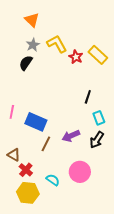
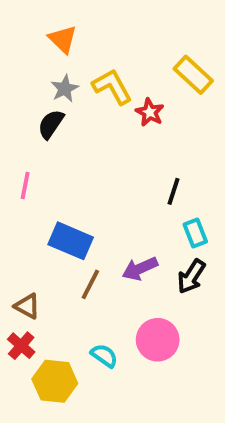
yellow rectangle: (98, 55) -> (193, 75), moved
pink line: (12, 112) -> (25, 185), moved
red cross: (26, 170) -> (21, 346), moved

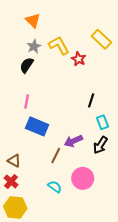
pink line: (25, 185) -> (27, 101), moved
brown line: (90, 284) -> (56, 156), moved
yellow hexagon: (55, 381) -> (15, 207), moved

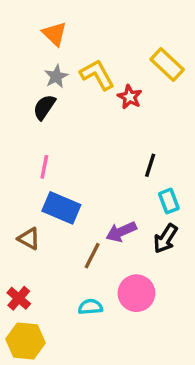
brown triangle: (14, 161) -> (29, 239), moved
cyan semicircle: (55, 187) -> (90, 307), turned -40

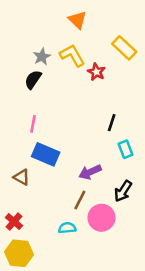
orange triangle: (55, 34) -> (77, 20), moved
black arrow: (165, 239) -> (123, 191), moved
brown line: (92, 256) -> (80, 200), moved

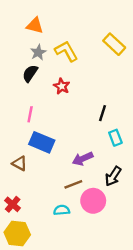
orange triangle: (77, 20) -> (35, 25), moved, turned -30
red star: (96, 72) -> (62, 86), moved
brown line: (80, 200) -> (73, 184), turned 42

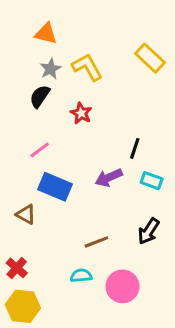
pink line: (30, 114) -> (40, 150), turned 42
cyan rectangle: (115, 138) -> (152, 181), turned -49
purple arrow: (83, 159) -> (109, 178), moved
pink circle: (93, 201) -> (122, 286), moved

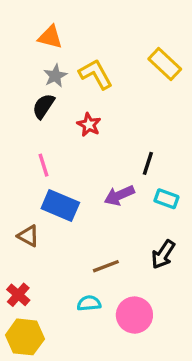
pink line: (40, 150) -> (43, 165), turned -70

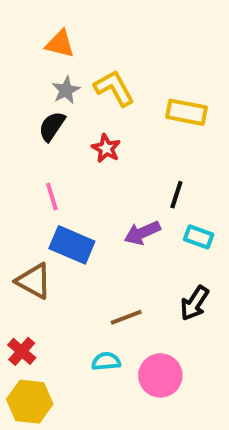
yellow rectangle: (165, 64) -> (187, 112), moved, turned -32
brown triangle: (28, 236) -> (34, 281), size x1.4

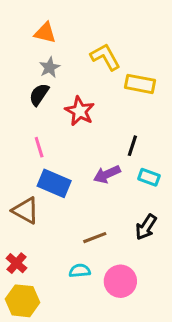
yellow L-shape: (114, 88) -> (105, 57), moved
red star: (106, 148) -> (80, 111), size x1.4

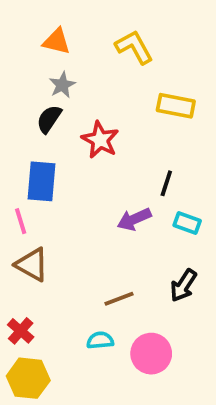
yellow L-shape: (105, 57) -> (134, 47), moved
pink line: (39, 147) -> (21, 221), moved
blue rectangle: (54, 183) -> (41, 181), moved, turned 72

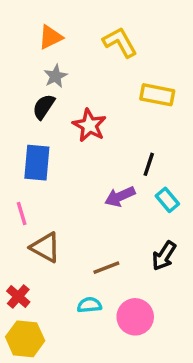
orange triangle: (57, 41) -> (50, 37), turned -40
pink line: (21, 221) -> (22, 213), moved
cyan rectangle: (187, 223) -> (167, 200), turned 30
brown triangle: (32, 265) -> (45, 247), moved

